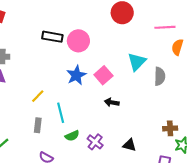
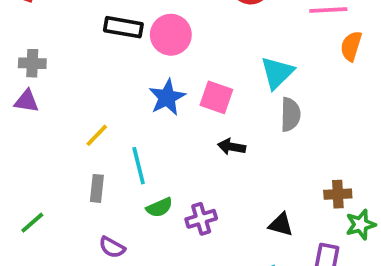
pink square: (103, 75) -> (216, 97), turned -30
gray semicircle: (160, 76) -> (290, 114), moved
purple cross: (95, 142) -> (201, 219), turned 35
black triangle: (129, 145) -> (281, 225), moved

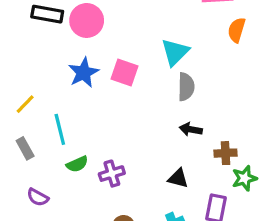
black arrow: (232, 147) -> (191, 129), moved
gray rectangle: (97, 188) -> (25, 148), turned -35

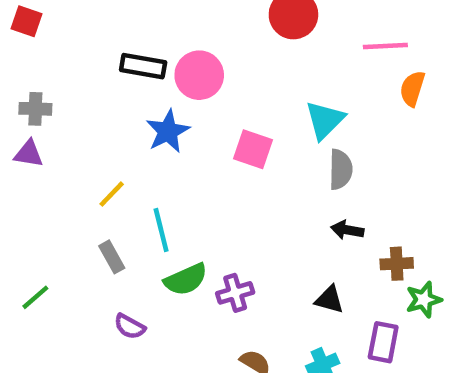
blue star: (83, 73) -> (168, 131), moved
green semicircle: (77, 164) -> (186, 279), size x1.4

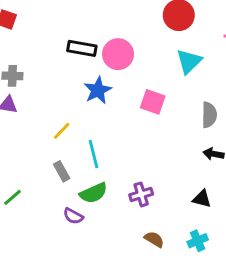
cyan triangle: (325, 120) -> (189, 61), moved
green semicircle: (186, 279) -> (93, 193), moved

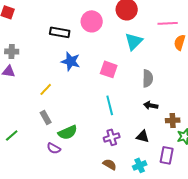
pink circle: (118, 54) -> (92, 21), moved
blue star: (98, 90) -> (71, 61), turned -30
cyan line: (93, 154) -> (110, 105), moved
purple cross: (141, 194) -> (112, 137), moved

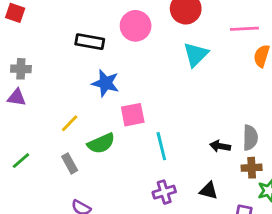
pink square: (109, 69) -> (133, 115), moved, turned -30
gray semicircle: (148, 78) -> (250, 138), moved
green semicircle: (68, 132) -> (101, 143), moved
green line: (12, 135) -> (21, 161), moved

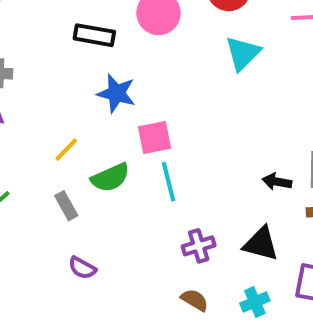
cyan line: (161, 146) -> (169, 182), moved
black triangle: (209, 191) -> (261, 244), size x1.4

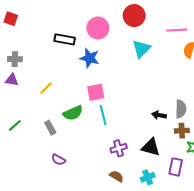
blue star: (116, 93) -> (90, 58), moved
yellow line: (66, 150) -> (46, 88), moved

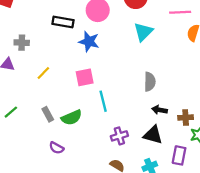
gray cross: (15, 59) -> (22, 43), moved
pink square: (96, 92) -> (85, 77), moved
gray semicircle: (181, 109) -> (150, 82), moved
green semicircle: (73, 113) -> (72, 117), moved
black arrow: (159, 115) -> (160, 110), moved

